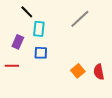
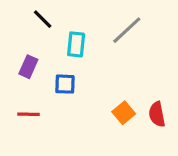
cyan rectangle: (39, 29) -> (76, 44), moved
red line: (12, 66) -> (28, 114), moved

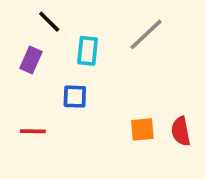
purple rectangle: (28, 67) -> (31, 60), moved
orange square: (124, 113) -> (142, 129), turned 35

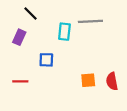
gray line: (146, 34) -> (90, 21), turned 40
cyan rectangle: (88, 51) -> (64, 32), moved

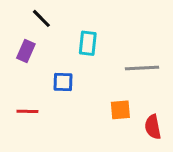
gray line: (90, 21) -> (142, 68), moved
red semicircle: (112, 81) -> (153, 127), moved

